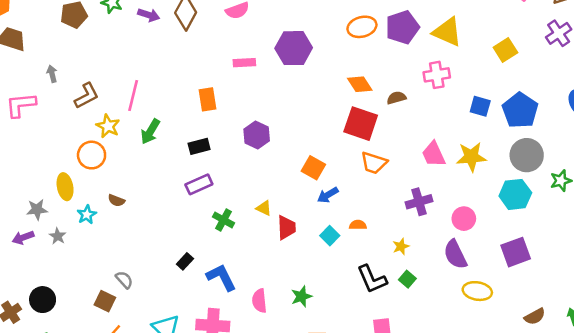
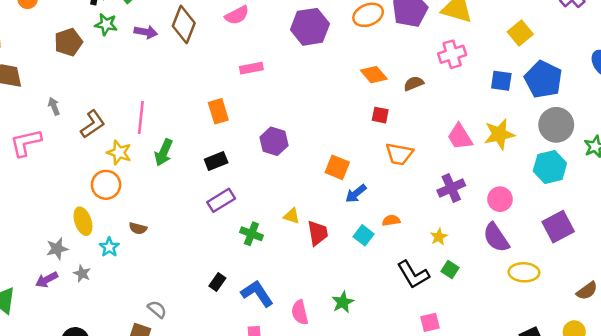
purple hexagon: (294, 48) -> (310, 27), moved
yellow square: (505, 50) -> (520, 33), moved
red square: (361, 124) -> (380, 115), size x0.5

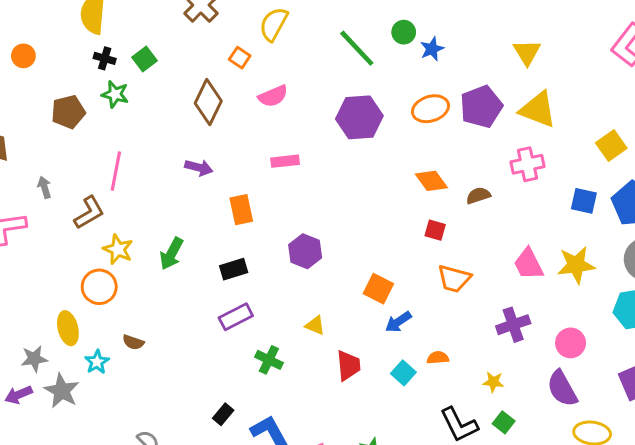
purple arrow: (146, 32) -> (199, 168), moved
pink line: (141, 118) -> (116, 171), moved
yellow triangle: (292, 216) -> (315, 325), moved
yellow star: (439, 237) -> (493, 382), turned 30
gray star: (82, 273) -> (62, 391), size x1.6

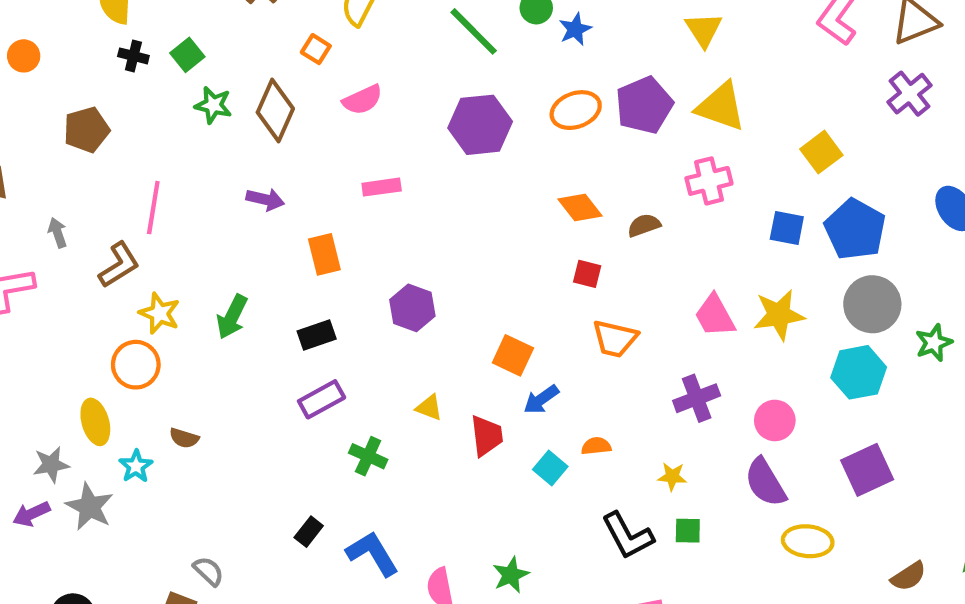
green star: (115, 94) -> (213, 105), moved
red trapezoid: (348, 365) -> (487, 436), moved
green square: (504, 422) -> (688, 531), turned -35

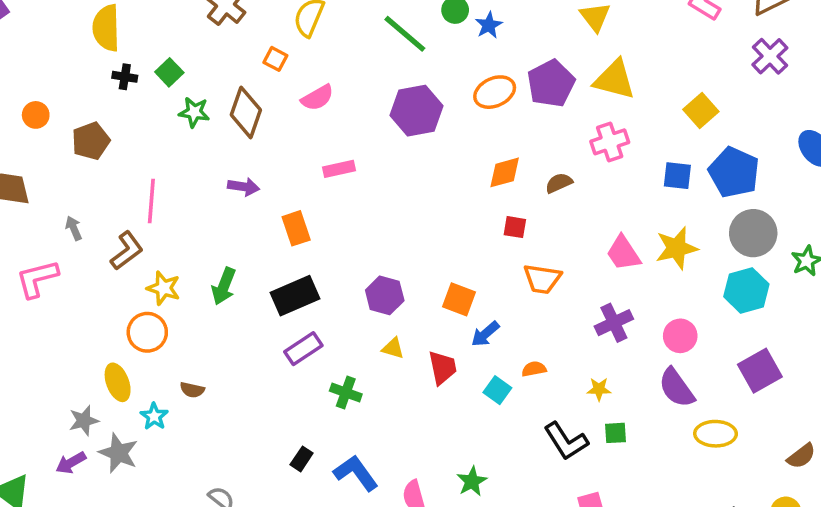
orange circle: (24, 56) -> (36, 115), moved
orange diamond: (580, 207) -> (505, 172), turned -63
purple hexagon: (412, 308) -> (385, 295), moved
black rectangle: (317, 335) -> (295, 296), size x1.5

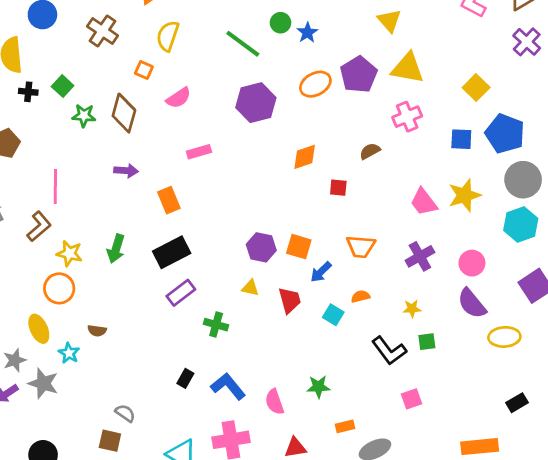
orange diamond: (505, 172) -> (305, 157), moved
orange trapezoid: (542, 279) -> (361, 247), moved
purple hexagon: (385, 295) -> (261, 247), moved
green star: (472, 481) -> (318, 387), turned 30

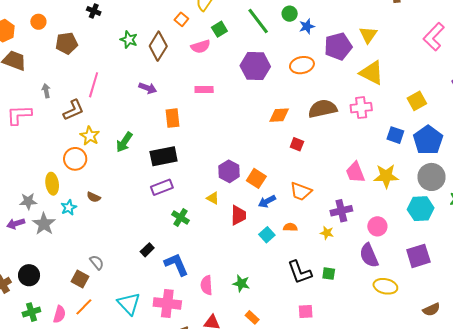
purple pentagon: (359, 74) -> (338, 46), moved
green square: (63, 86) -> (219, 29), moved
brown semicircle: (370, 151) -> (323, 109), moved, size x1.8
yellow star: (412, 309) -> (327, 233), moved
orange rectangle: (345, 426) -> (252, 317), turned 40

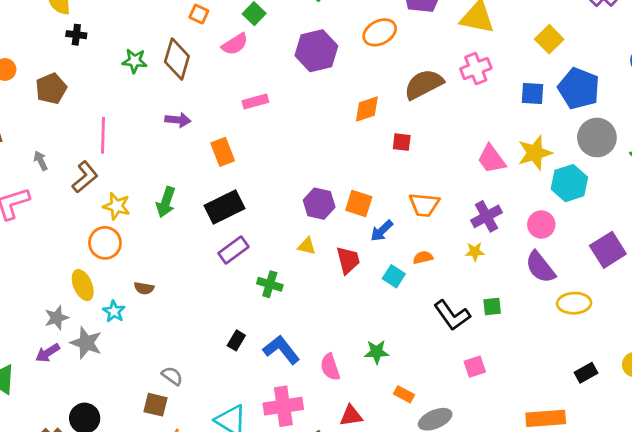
cyan hexagon: (421, 209) -> (569, 183), moved

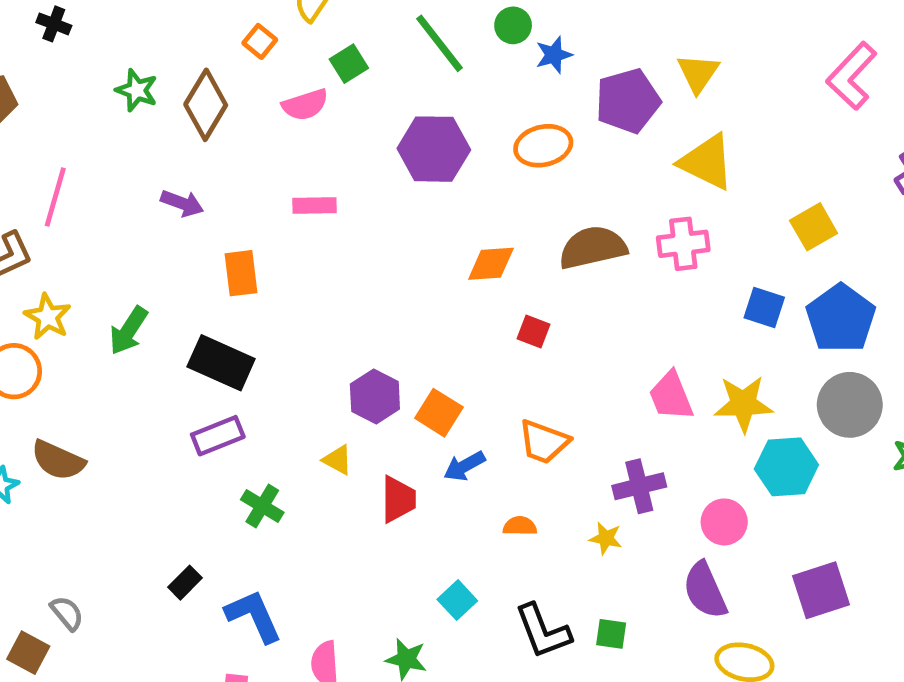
black rectangle: (224, 207) -> (221, 363), turned 36
cyan square: (394, 276) -> (457, 600), moved
brown semicircle: (144, 288) -> (58, 460), size x1.6

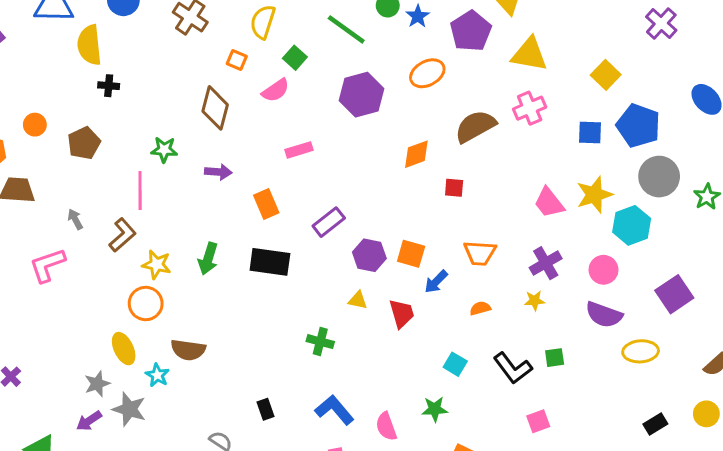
green star: (137, 90) -> (164, 150), moved
purple rectangle: (218, 436) -> (329, 222), moved
black rectangle: (185, 583) -> (266, 409), moved, turned -48
purple semicircle: (705, 590) -> (604, 315), turned -30

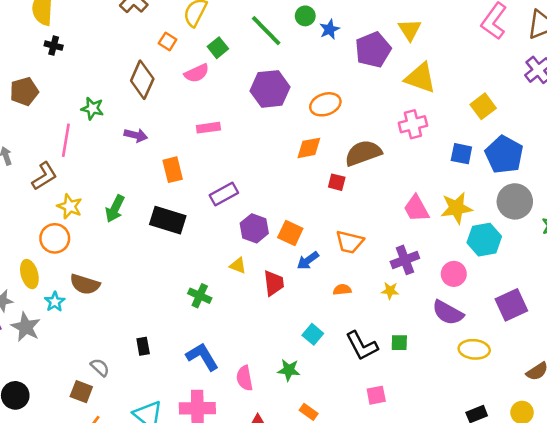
orange ellipse: (427, 73) -> (325, 104), moved
brown semicircle: (475, 126) -> (363, 153), moved

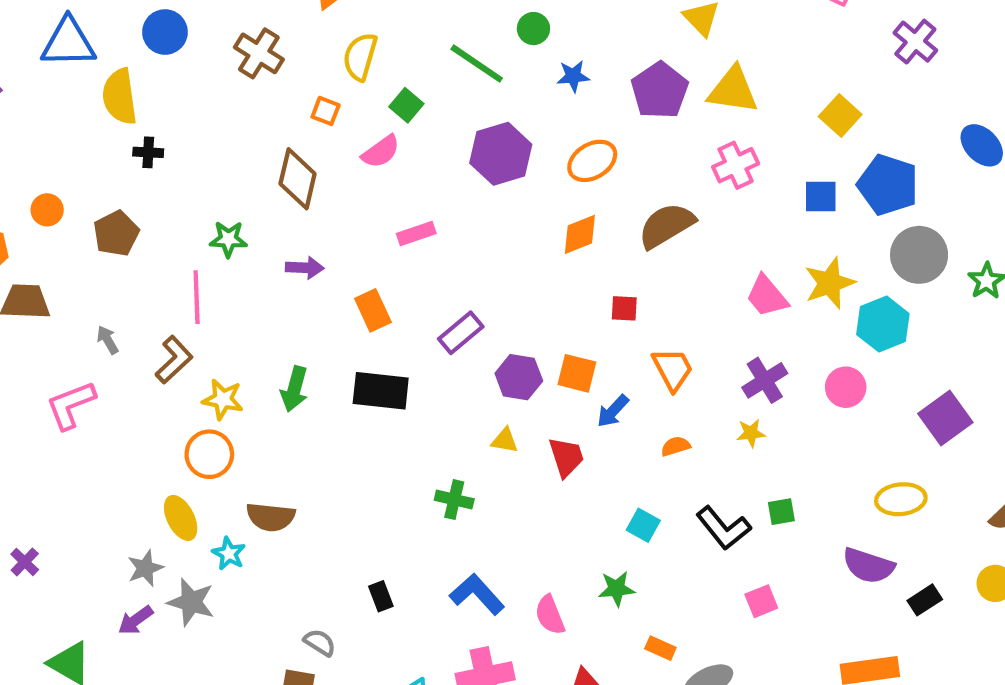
blue star: (330, 29) -> (573, 76), moved, turned 30
purple pentagon: (373, 50) -> (660, 90), moved
red square: (337, 182) -> (624, 308), moved
orange trapezoid: (350, 242) -> (673, 369), turned -120
purple semicircle: (448, 313) -> (868, 566), moved

